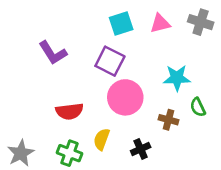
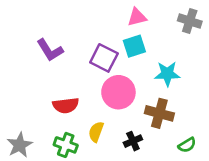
cyan square: (121, 23) -> (134, 46), moved
pink triangle: (160, 23) -> (137, 17), moved
green semicircle: (198, 107) -> (187, 145), moved, turned -96
brown cross: (168, 120) -> (159, 113), size x1.5

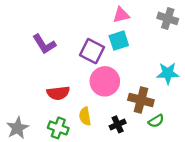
cyan star: (167, 74) -> (168, 73), moved
yellow semicircle: (96, 132) -> (85, 116), turned -30
green semicircle: (187, 145) -> (156, 121), moved

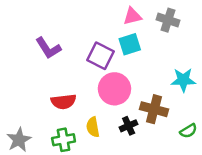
gray cross: (168, 18) -> (168, 20), moved
green semicircle: (156, 121) -> (188, 131), moved
black cross: (118, 124) -> (129, 126), moved
green cross: (58, 128) -> (64, 140), turned -30

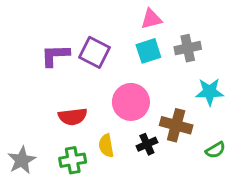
gray cross: (168, 20) -> (188, 48), moved, turned -30
purple L-shape: (48, 48) -> (55, 55), turned 120
purple square: (100, 56) -> (95, 52), moved

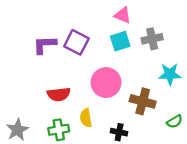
pink triangle: (151, 19) -> (123, 15), turned 36
black cross: (147, 144) -> (119, 132), moved, turned 35

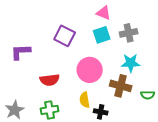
purple L-shape: (45, 45) -> (21, 52), moved
cyan star: (170, 74) -> (131, 63), moved
yellow semicircle: (86, 118) -> (85, 100), moved
green semicircle: (175, 122) -> (148, 95), moved, turned 32

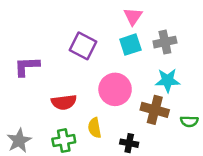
pink triangle: (104, 13) -> (133, 16), turned 42
yellow semicircle: (85, 100) -> (95, 128), moved

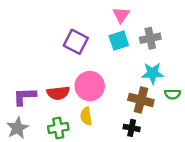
purple L-shape: (27, 66) -> (24, 96), moved
pink circle: (115, 89) -> (90, 86), moved
green semicircle: (189, 121) -> (172, 94), moved
black cross: (129, 143) -> (132, 128), moved

